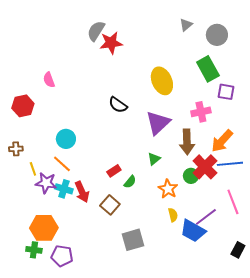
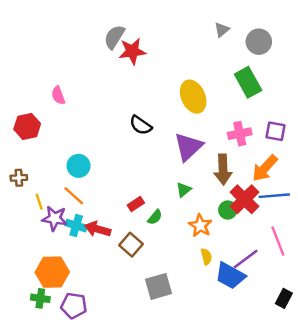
purple square: (226, 92) -> (276, 131), moved
red arrow: (82, 192) -> (98, 229), turned 130

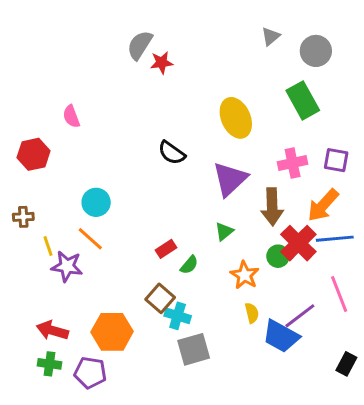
red star: (132, 51) -> (162, 63), size x0.7
cyan cross: (76, 226) -> (178, 316), moved
red arrow: (98, 229) -> (52, 330), moved
orange hexagon: (52, 272) -> (112, 332), moved

